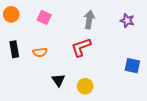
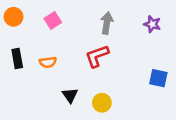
pink square: (44, 17) -> (53, 20), turned 32

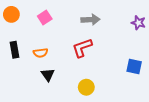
gray arrow: (107, 23) -> (90, 20), turned 78
purple star: (152, 24) -> (138, 23), moved
black triangle: (70, 95) -> (48, 75), moved

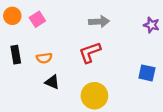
pink square: (45, 18) -> (37, 19), moved
black triangle: (48, 75) -> (52, 82), turned -32
yellow circle: (86, 87) -> (94, 96), size x1.5

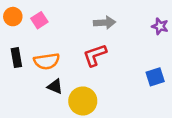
orange semicircle: (44, 58) -> (47, 61), size x1.5
blue square: (147, 73) -> (155, 77), turned -30
yellow circle: (94, 96) -> (83, 101), moved

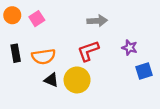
purple star: (160, 26) -> (129, 48), moved
yellow circle: (83, 101) -> (77, 80), moved

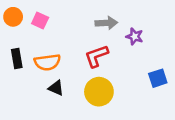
pink square: (37, 19) -> (40, 21), turned -32
purple star: (129, 48) -> (135, 36), moved
yellow circle: (77, 80) -> (99, 92), moved

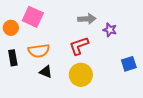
orange circle: (13, 17) -> (11, 28), moved
pink square: (40, 21) -> (33, 17), size x1.5
black rectangle: (17, 59) -> (13, 58), moved

